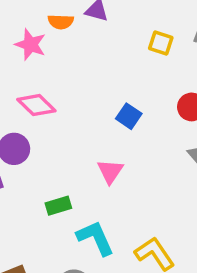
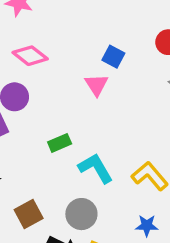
pink triangle: (110, 171) -> (96, 85), moved

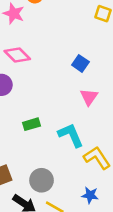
pink triangle: (96, 85) -> (89, 97), moved
cyan L-shape: (96, 168) -> (71, 135), moved

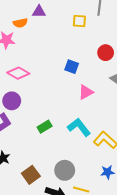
pink triangle: (89, 97) -> (86, 92), turned 42

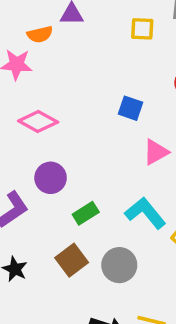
purple circle: (12, 101) -> (51, 178), moved
gray circle: (65, 170) -> (119, 265), moved
brown square: (31, 175) -> (72, 260), moved

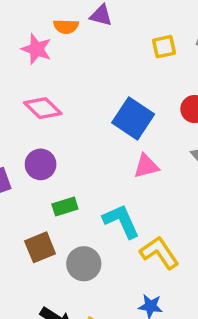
yellow square: (142, 29) -> (164, 47), turned -30
blue square: (130, 108) -> (133, 118), size x1.6

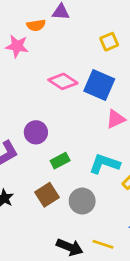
yellow square: (164, 47) -> (109, 42), moved
pink diamond: (43, 108) -> (63, 81), moved
cyan L-shape: (121, 221) -> (104, 164), turned -36

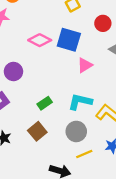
purple circle: (36, 132) -> (13, 72), moved
gray circle: (82, 201) -> (76, 131), moved
yellow line: (103, 244) -> (84, 154), moved, turned -35

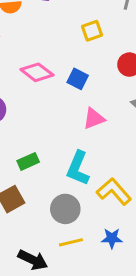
blue square: (69, 40) -> (78, 79), size x0.6
cyan L-shape: (80, 102) -> (78, 168), turned -90

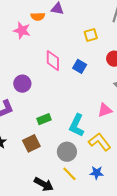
pink diamond: (37, 72) -> (53, 61), turned 50
pink triangle: (94, 119) -> (105, 110), moved
yellow line: (71, 242) -> (69, 174), turned 56

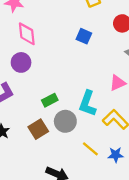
pink diamond: (53, 61) -> (27, 34), moved
gray circle: (67, 152) -> (65, 121), moved
yellow line: (69, 174) -> (90, 149), moved

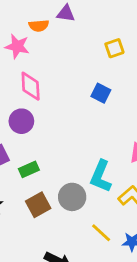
green rectangle: (50, 100) -> (29, 169), moved

